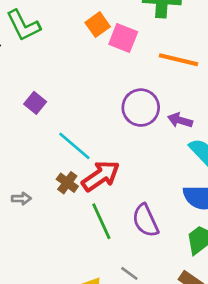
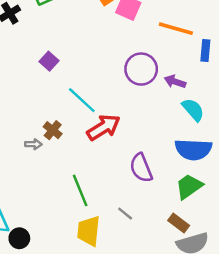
brown cross: (67, 183) -> (53, 130), moved
green line: (101, 221) -> (80, 190), moved

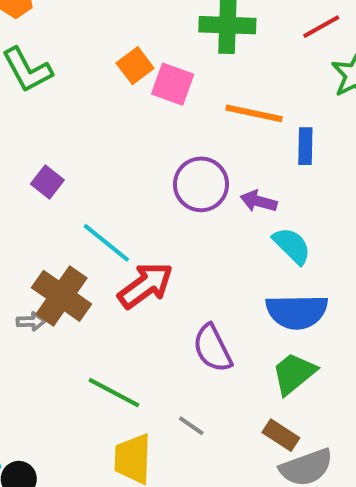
brown cross: (53, 130) -> (62, 296), size x1.8
green line: (80, 190) -> (114, 393), turned -36

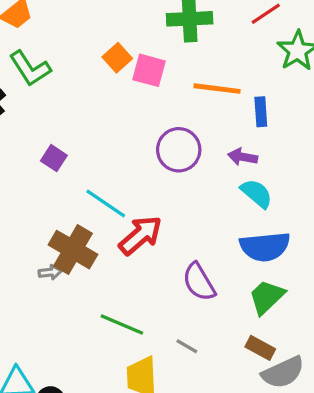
purple arrow: (259, 201) -> (243, 157), moved

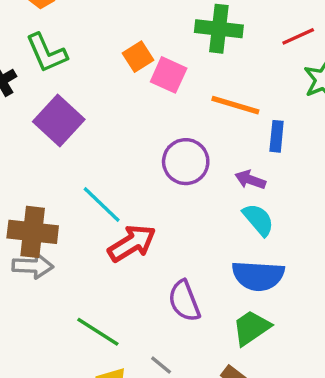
purple square: (54, 158) -> (59, 120), moved, size x1.8
brown cross: (73, 250) -> (33, 232), moved, turned -33
gray arrow: (50, 272) -> (33, 266), size x1.6

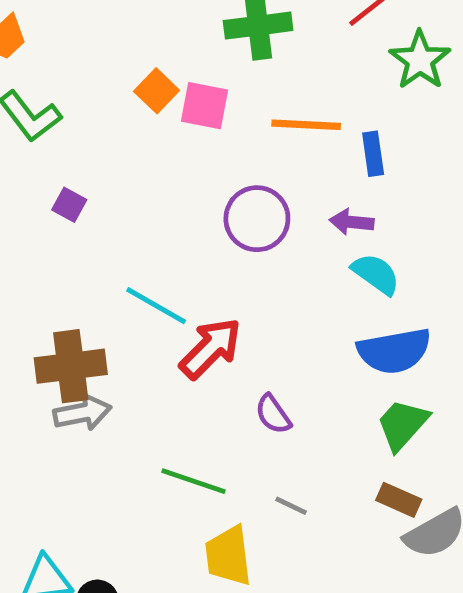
purple square: (59, 120) -> (69, 205), size x0.5
purple semicircle: (184, 301) -> (273, 414), moved, size x0.7

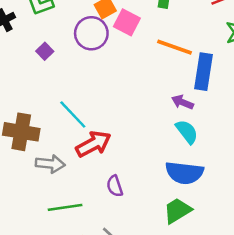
blue rectangle: (373, 154) -> (203, 72), size x1.6
purple circle: (257, 219) -> (91, 33), moved
gray arrow: (82, 413) -> (50, 164), moved
green line: (193, 481) -> (65, 207), turned -44

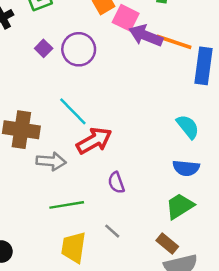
purple circle: (91, 33) -> (79, 49), moved
purple arrow: (183, 102) -> (146, 36), moved, size x1.5
blue semicircle: (184, 173) -> (186, 168), size x0.7

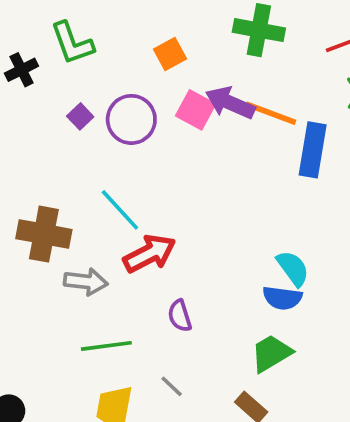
pink square: (126, 18) -> (196, 110), moved
cyan semicircle: (188, 127) -> (293, 268), moved

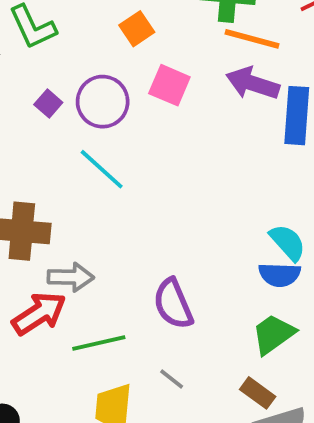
purple arrow: (230, 103) -> (253, 83), moved
orange line: (271, 113) -> (252, 39), moved
cyan line: (120, 210) -> (102, 169), moved
red arrow: (150, 254) -> (39, 314), moved
purple semicircle: (180, 316) -> (173, 304), size x1.5

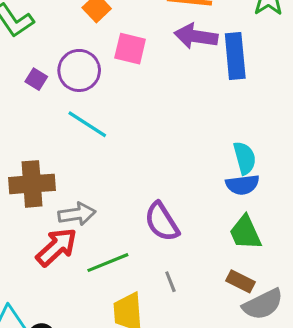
cyan semicircle: (288, 242) -> (245, 158), turned 36
green trapezoid: (273, 334) -> (245, 233), turned -69
gray line: (172, 379) -> (170, 282), turned 40

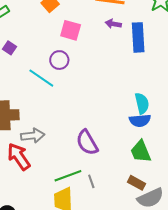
purple arrow: (196, 36) -> (113, 24), size x0.6
purple circle: (79, 70) -> (59, 60), moved, size x0.7
red arrow: (57, 247) -> (19, 157), turned -84
green line: (108, 263) -> (68, 176), moved

